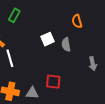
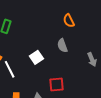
white square: (48, 39) -> (36, 57), moved

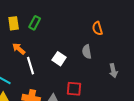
white square: (36, 57) -> (59, 59), turned -32

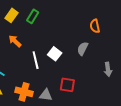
yellow rectangle: (14, 23) -> (12, 15), turned 40
gray semicircle: (87, 52) -> (83, 49), turned 32
white line: (31, 66) -> (36, 60), moved

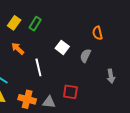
white square: (55, 54) -> (62, 47), moved

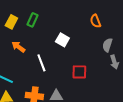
gray semicircle: (85, 56) -> (107, 45), moved
red square: (70, 92) -> (79, 72), moved

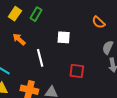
orange semicircle: (95, 21) -> (99, 22), turned -32
white square: (62, 40) -> (64, 37), turned -32

